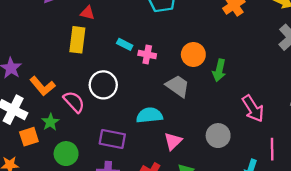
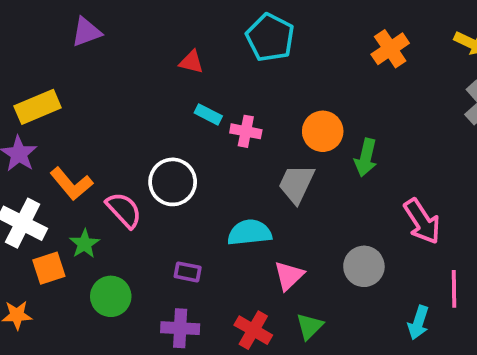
red triangle: (87, 13) -> (191, 62), moved
yellow rectangle: (77, 40) -> (38, 107), moved, turned 60
gray trapezoid: (178, 86) -> (296, 184), turned -100
purple rectangle: (112, 139) -> (188, 272), size x0.6

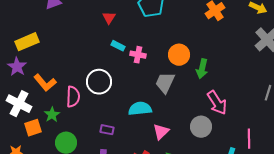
red triangle: (191, 62) -> (109, 18), turned 48
pink semicircle: (124, 210) -> (73, 97), turned 45
pink arrow: (422, 221) -> (217, 103), moved

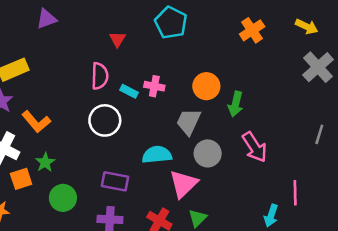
cyan rectangle: (118, 46) -> (129, 91), moved
pink semicircle: (73, 97) -> (100, 76), moved
gray circle: (201, 127) -> (208, 153), moved
purple rectangle: (107, 130) -> (115, 181), size x1.5
pink triangle: (161, 132) -> (184, 184), size x1.4

